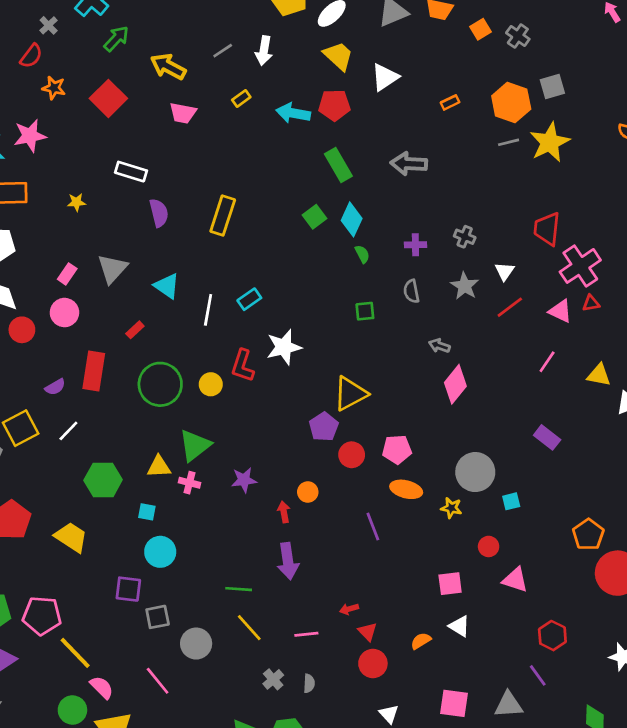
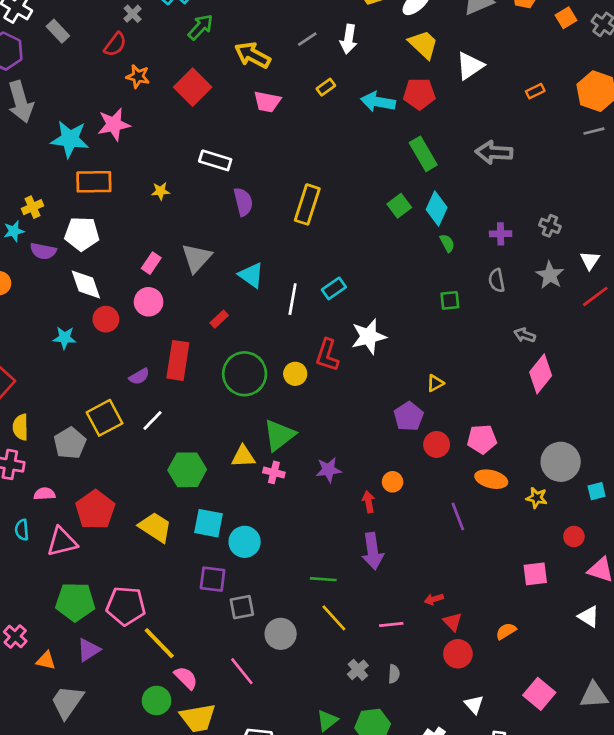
yellow triangle: (350, 394) -> (435, 383), size x0.5
cyan square: (147, 512) -> (209, 523), moved, size x1.6
white triangle: (459, 626) -> (589, 616), moved
pink square: (454, 703) -> (539, 694), turned 32

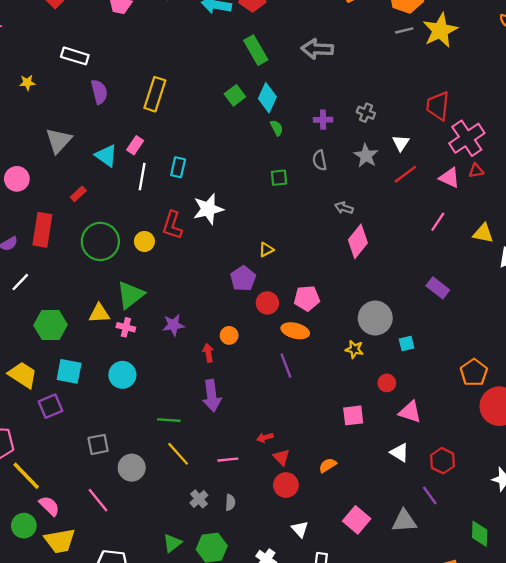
pink rectangle: (151, 263) -> (135, 145), moved
cyan rectangle: (334, 288) -> (178, 167), turned -42
orange ellipse: (491, 479) -> (295, 331), moved
cyan circle: (245, 542) -> (122, 375), moved
purple square: (213, 579) -> (50, 406), moved, turned -30

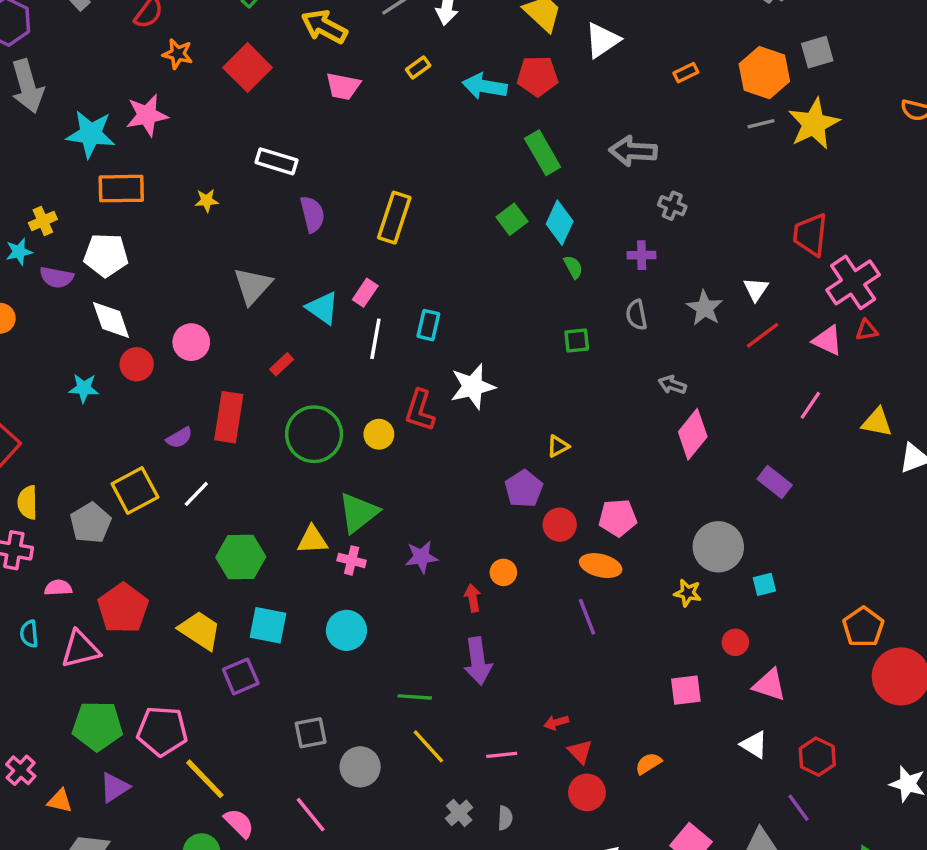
gray cross: (366, 113) -> (672, 206), moved
purple rectangle: (438, 288) -> (775, 482), moved

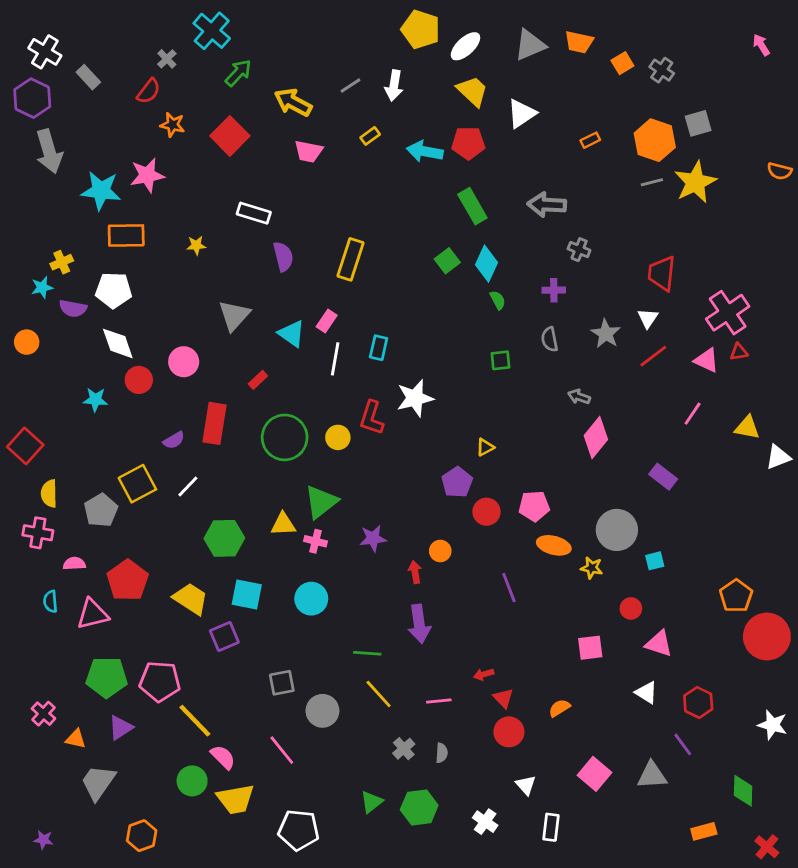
red trapezoid: (810, 235) -> (662, 273), moved
orange ellipse: (601, 566) -> (554, 545), moved

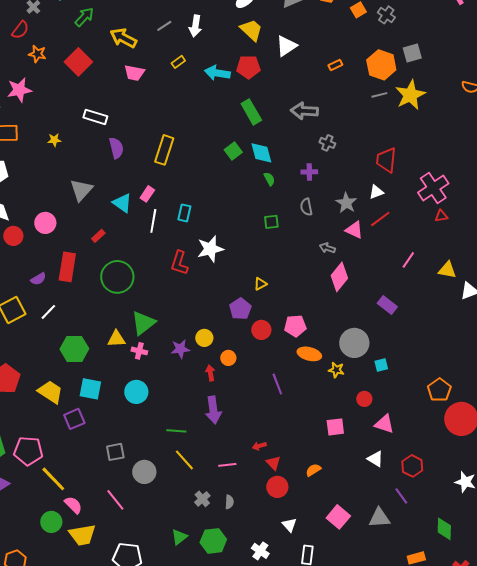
cyan diamond: (486, 264) -> (261, 153), turned -40
white triangle: (648, 318) -> (376, 192), turned 35
pink triangle: (707, 360) -> (354, 230), moved
yellow circle: (338, 437) -> (204, 338), moved

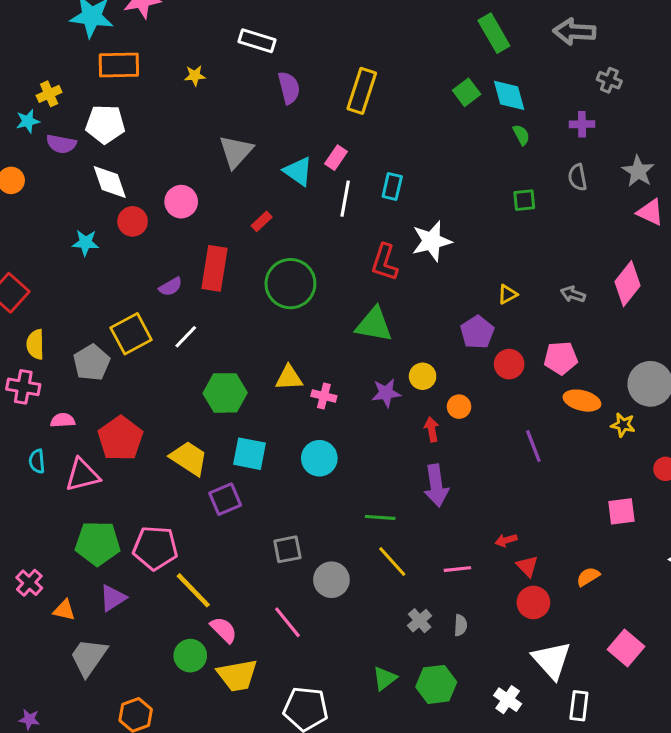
gray arrow: (327, 248) -> (573, 294), moved
green triangle: (143, 323) -> (374, 325), moved, turned 48
white triangle: (289, 525) -> (552, 660), size x1.8

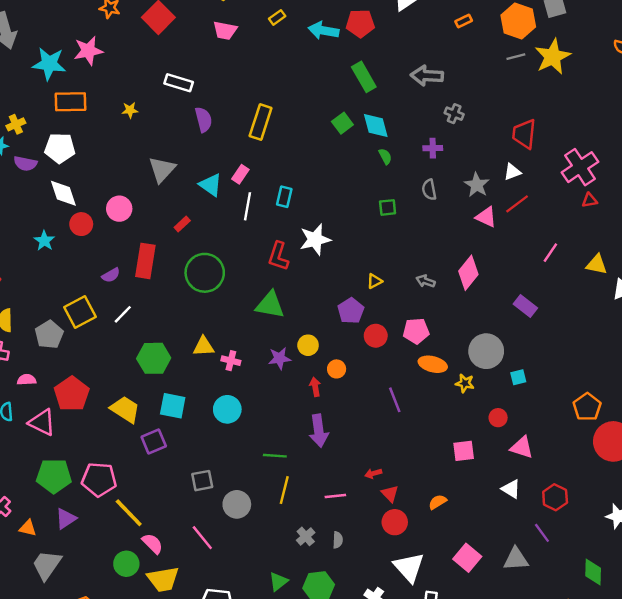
cyan star: (85, 243) -> (44, 241), turned 30
pink triangle: (82, 475) -> (42, 422), turned 40
yellow line: (392, 561) -> (284, 490), turned 56

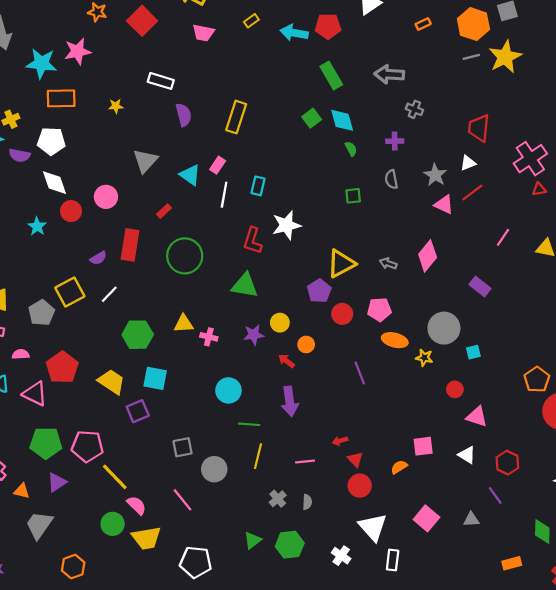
yellow triangle: (375, 281) -> (341, 264), size x2.0
red arrow: (315, 387) -> (286, 361), turned -42
cyan circle: (227, 409) -> (228, 390), moved
pink square: (464, 451) -> (423, 446), moved
gray triangle: (516, 559) -> (471, 519), size x0.7

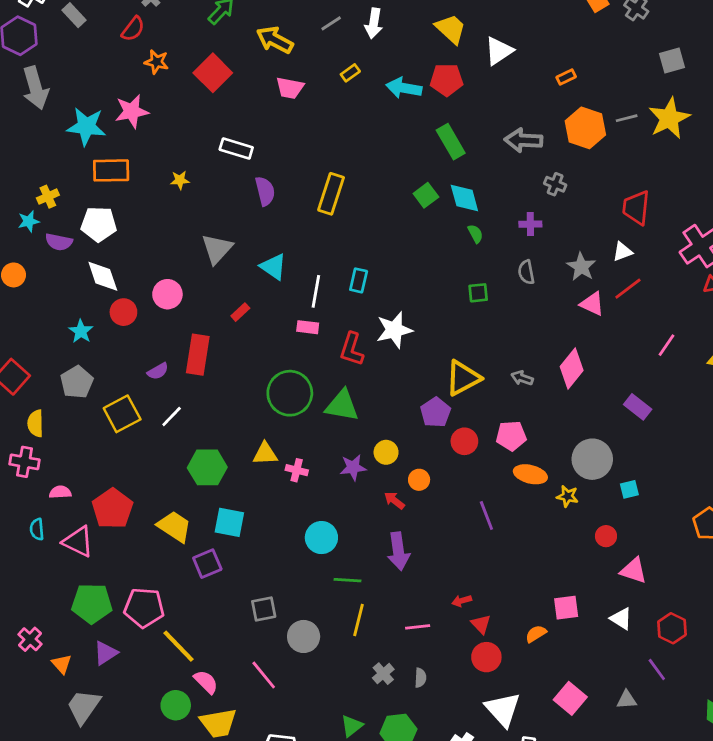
orange hexagon: (473, 24) -> (585, 128), moved
pink rectangle: (218, 165) -> (308, 327), moved, turned 63
green circle: (185, 256) -> (290, 393), moved
gray pentagon: (41, 313) -> (77, 382), moved
orange triangle: (22, 491) -> (62, 664), turned 35

